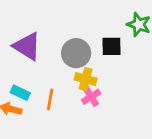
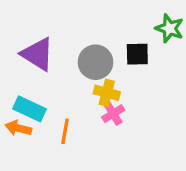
cyan rectangle: (20, 93) -> (30, 109), size x1.4
orange line: (50, 99) -> (65, 131), moved

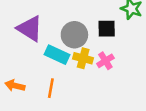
cyan rectangle: (30, 109) -> (57, 55), moved
pink cross: (113, 114) -> (105, 61), moved

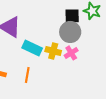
black square: (107, 29) -> (72, 16), moved
gray circle: (74, 35) -> (70, 32), moved

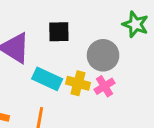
black square: (72, 16) -> (59, 32), moved

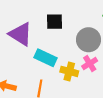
yellow cross: (78, 83) -> (69, 71), moved

